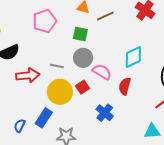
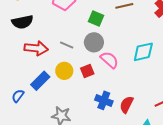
red semicircle: (125, 86) -> (127, 105), moved
yellow circle: (60, 92) -> (64, 71), size x0.7
blue cross: (105, 113) -> (104, 100), turned -30
blue rectangle: (44, 118) -> (40, 81), moved

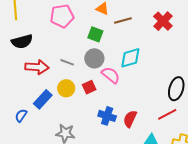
cyan diamond: (143, 52) -> (130, 58), moved

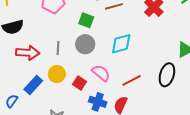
gray line: (67, 62) -> (58, 48), turned 72
pink semicircle: (111, 75) -> (101, 73), moved
red square: (89, 87) -> (79, 83), moved, turned -32
red line: (167, 114) -> (132, 80), moved

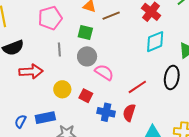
cyan diamond: (121, 44) -> (155, 42), moved
gray line: (58, 48) -> (59, 49), moved
pink semicircle: (101, 73) -> (104, 72), moved
blue rectangle: (33, 85) -> (45, 118), moved, turned 42

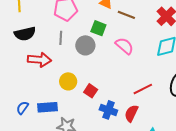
brown line: (111, 16) -> (126, 15), turned 36
gray line: (59, 49) -> (61, 38), moved
gray circle: (87, 56) -> (85, 45), moved
pink semicircle: (104, 72) -> (124, 46), moved

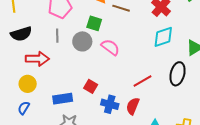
pink semicircle: (124, 46) -> (110, 47), moved
yellow circle: (68, 81) -> (28, 84), moved
blue rectangle: (48, 107) -> (63, 99), moved

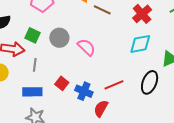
green square: (94, 23) -> (32, 35), moved
gray line: (57, 36) -> (35, 65), moved
blue cross: (110, 104) -> (84, 91), moved

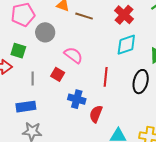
gray circle: (59, 38) -> (45, 32), moved
gray line: (35, 65) -> (33, 79), moved
red square: (62, 83) -> (58, 74), moved
red line: (114, 85) -> (106, 77), moved, turned -54

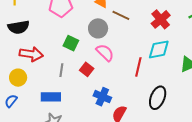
gray circle: (45, 32) -> (98, 28), moved
green square: (18, 51) -> (71, 43), moved
red line: (106, 77) -> (138, 67), moved
black ellipse: (141, 82) -> (158, 98), moved

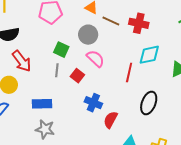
red cross: (161, 19) -> (139, 23), moved, turned -36
red arrow: (31, 54) -> (22, 61), turned 45
gray line: (61, 70) -> (57, 70), moved

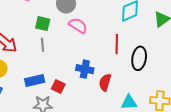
red line: (129, 73) -> (117, 44), moved
red square: (77, 76) -> (58, 86), moved

